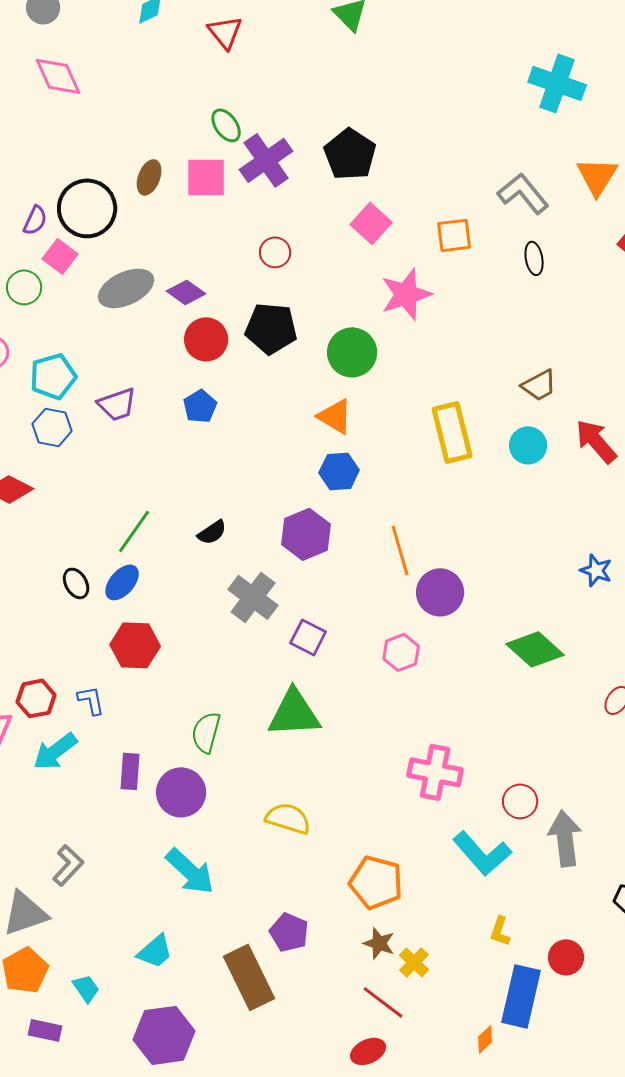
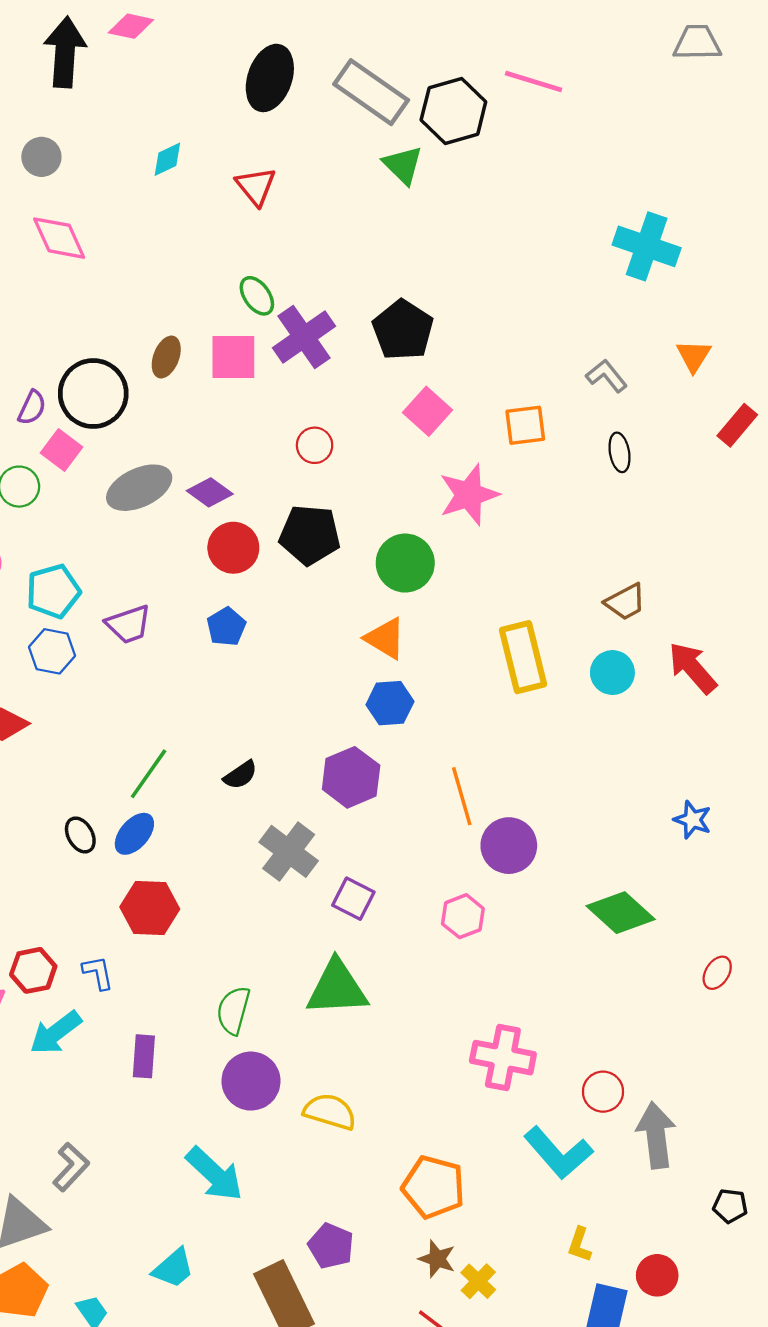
orange triangle: (597, 176) -> (694, 356), size x0.7
gray L-shape: (523, 193) -> (607, 376), size x0.7
purple circle: (181, 792) -> (251, 1081), moved

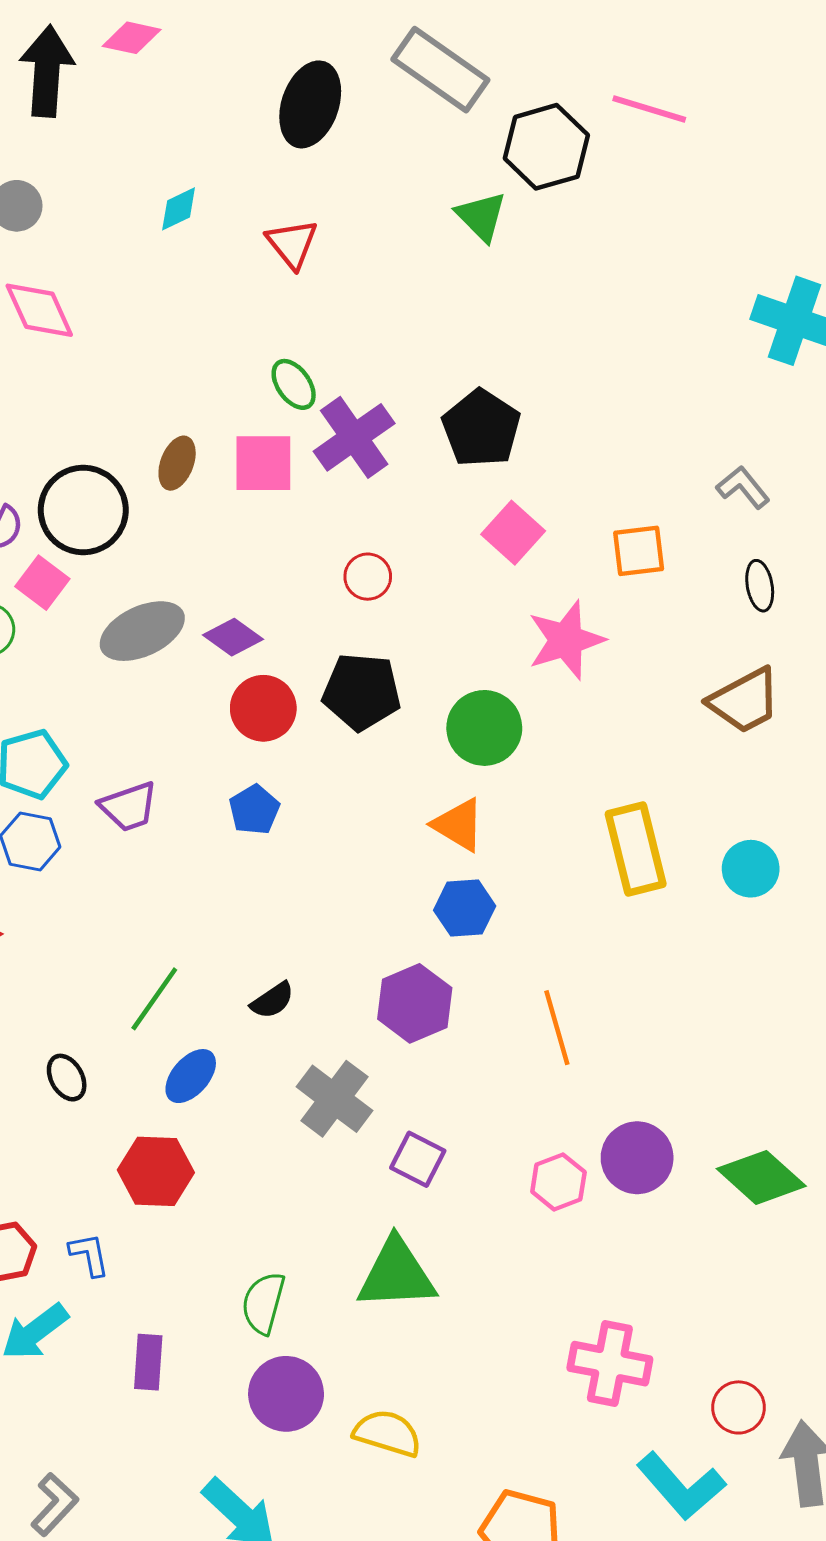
gray rectangle: (371, 92) -> (440, 70), moved
brown trapezoid: (625, 602) -> (745, 701), moved, size x1.4
blue ellipse: (134, 834) -> (191, 1076), moved
purple circle: (509, 846) -> (637, 1158), moved

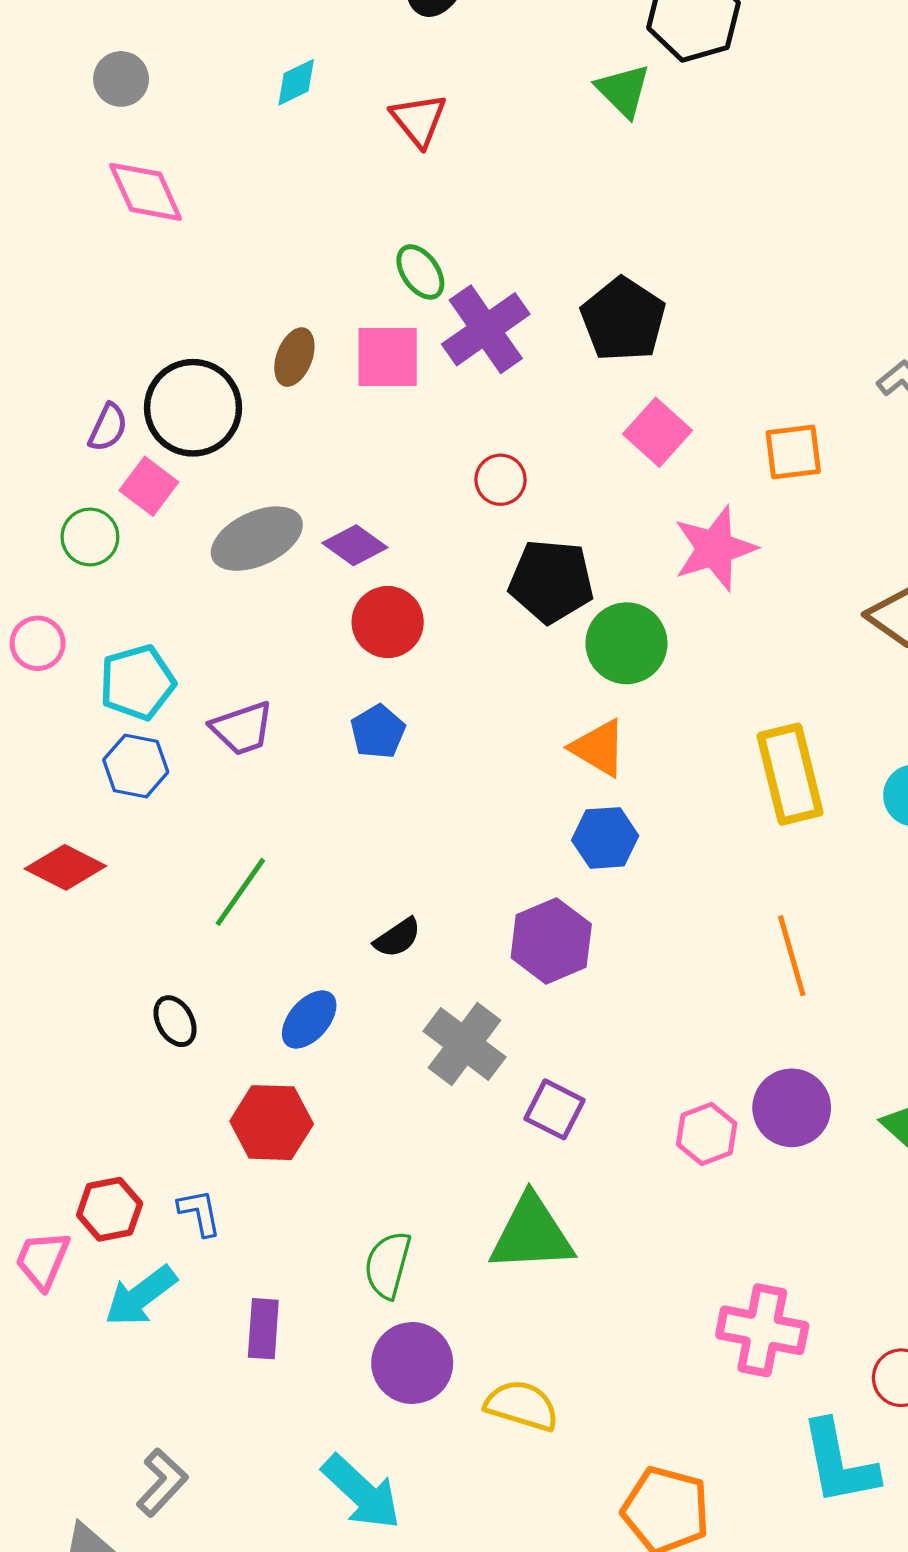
black pentagon: (362, 692) -> (551, 581), moved
green line: (154, 999) -> (240, 892), moved
orange line: (557, 1028) -> (792, 956), moved
cyan L-shape: (681, 1486) -> (839, 1463), turned 30

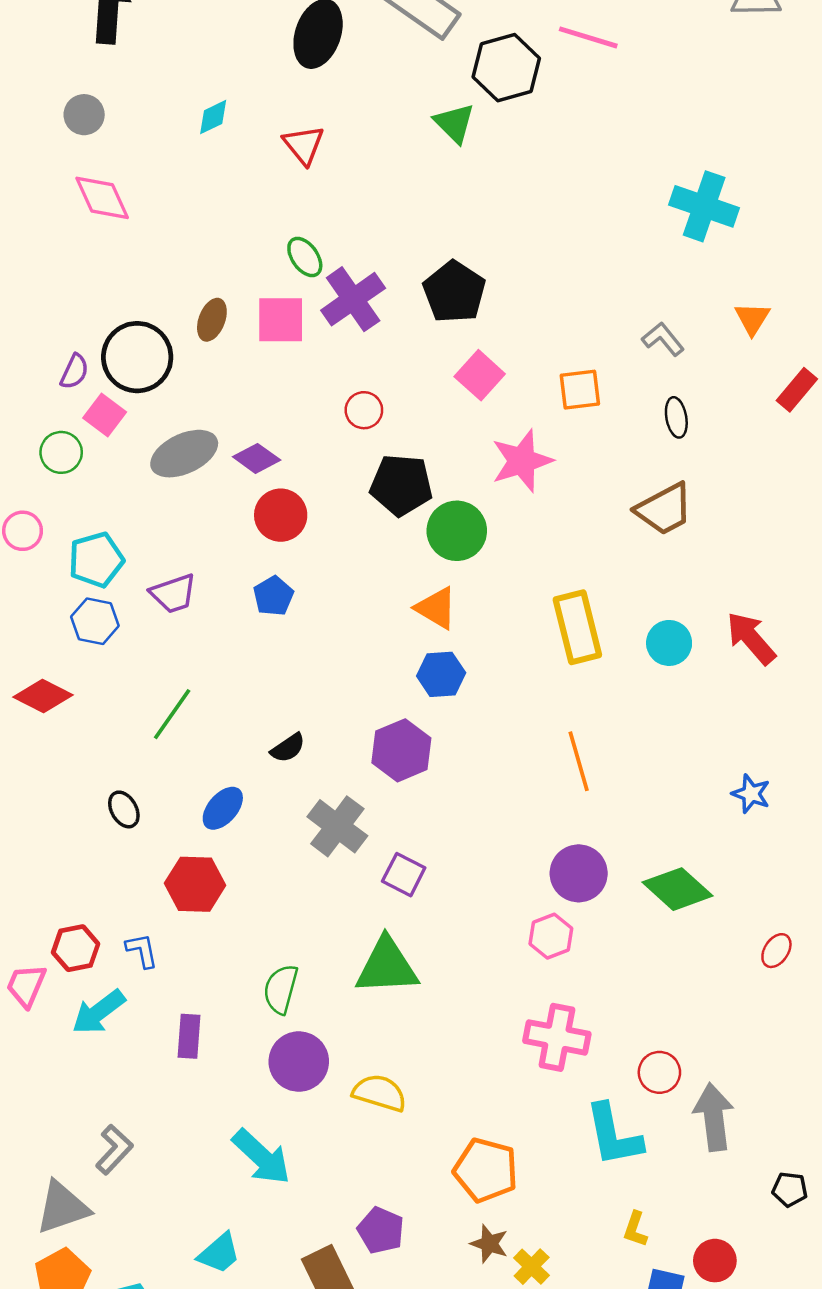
pink hexagon: (707, 1134) -> (551, 936), moved

